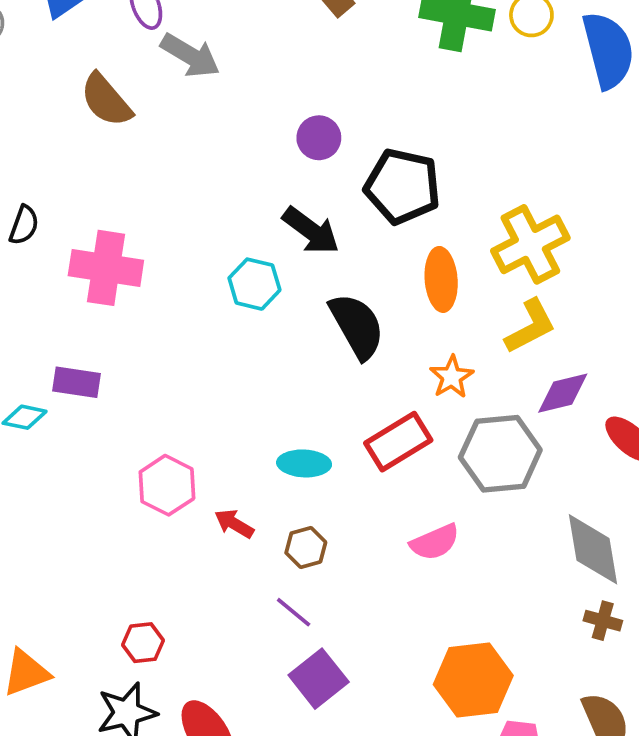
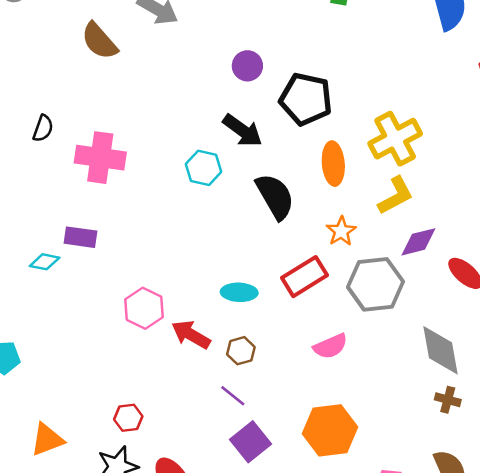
red arrow: (234, 524) -> (191, 335), size x1.4
orange hexagon: (473, 680) -> (330, 430), moved

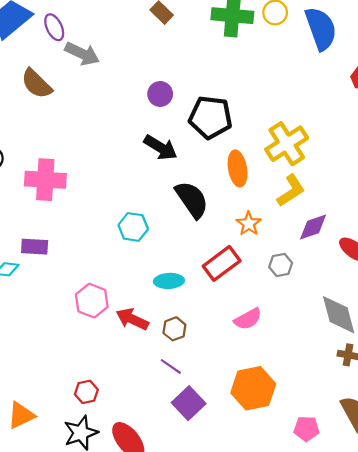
cyan hexagon: (204, 168) -> (133, 227), moved
gray hexagon: (376, 284) -> (281, 265), size x0.5

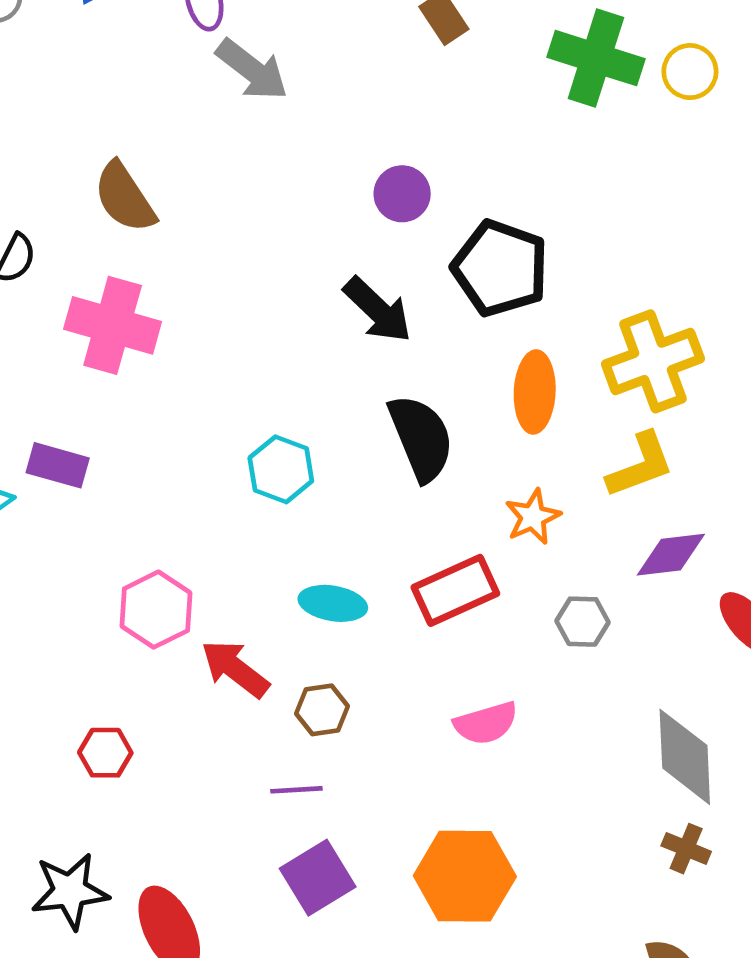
brown semicircle: (37, 84) -> (125, 197), moved
purple line: (171, 366) -> (296, 790), turned -50
red hexagon: (86, 392) -> (105, 753), moved

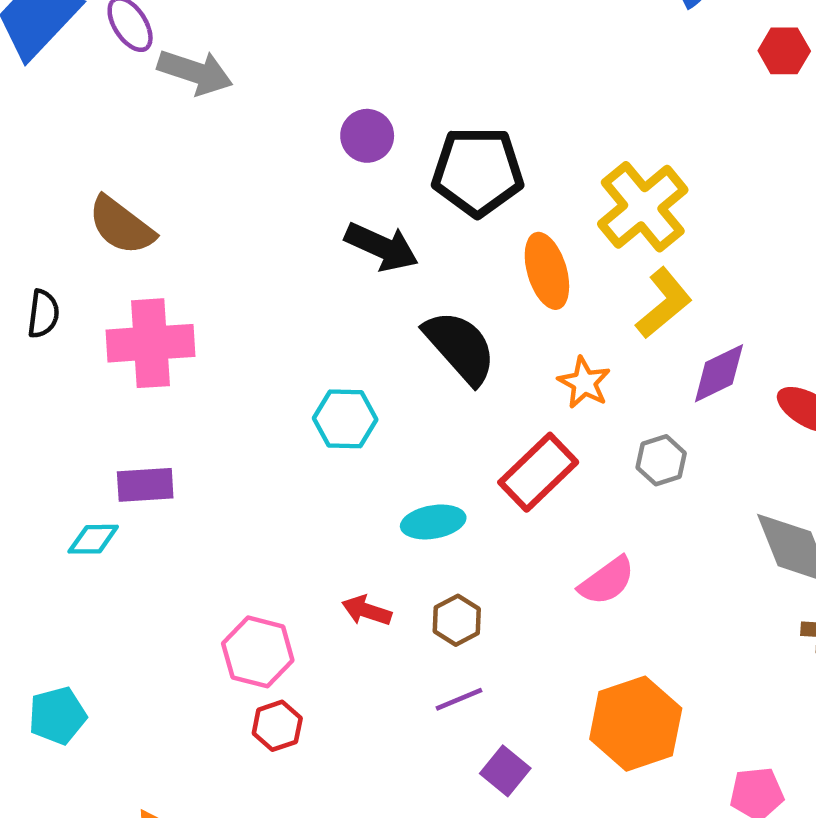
pink hexagon: (156, 610) -> (258, 652), moved
red arrow: (235, 669) -> (367, 611), size x0.7
purple square: (318, 878) -> (505, 771), size x0.7

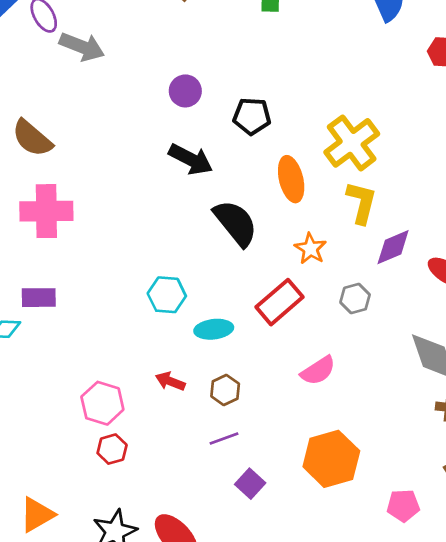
black pentagon: (478, 171) -> (252, 116), size x0.7
yellow L-shape: (664, 303) -> (362, 202), turned -39
cyan hexagon: (345, 419) -> (167, 295), moved

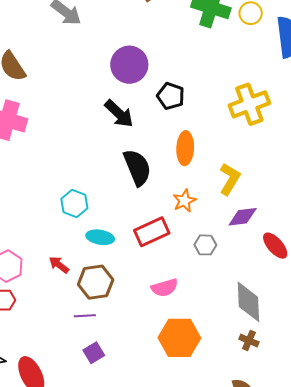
purple circle: (185, 91) -> (129, 65), size x1.6
yellow cross: (352, 143) -> (249, 104), moved
brown hexagon: (225, 390) -> (96, 282), size x1.6
orange hexagon: (331, 459) -> (179, 338), moved

